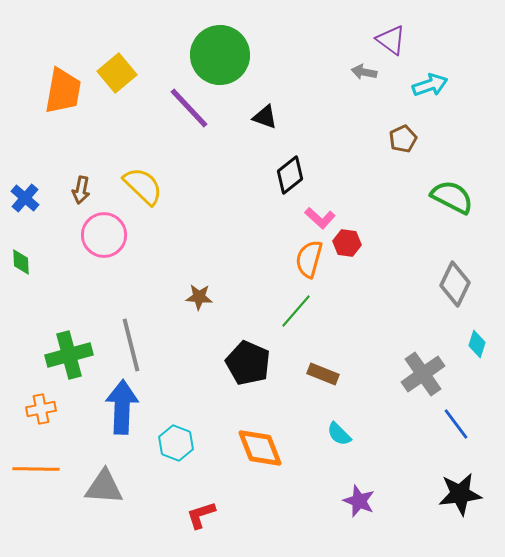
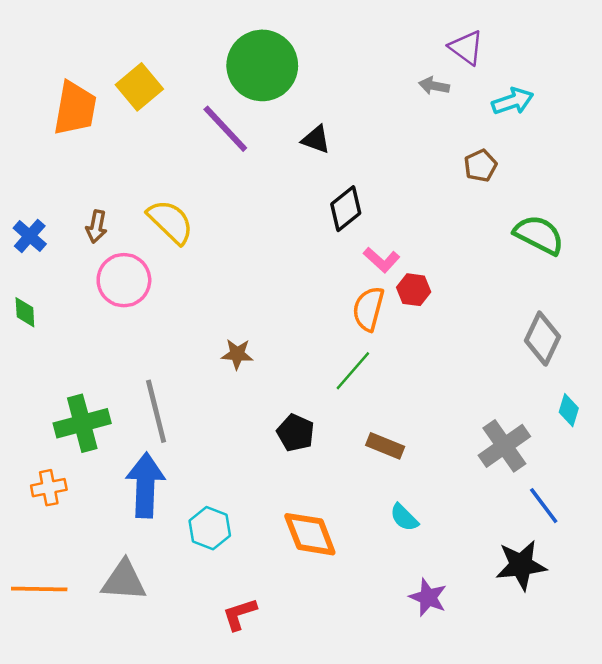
black pentagon: (248, 363) -> (296, 433), size x0.7
orange line: (36, 469) -> (39, 589), moved
black star: (460, 494) -> (521, 565), moved

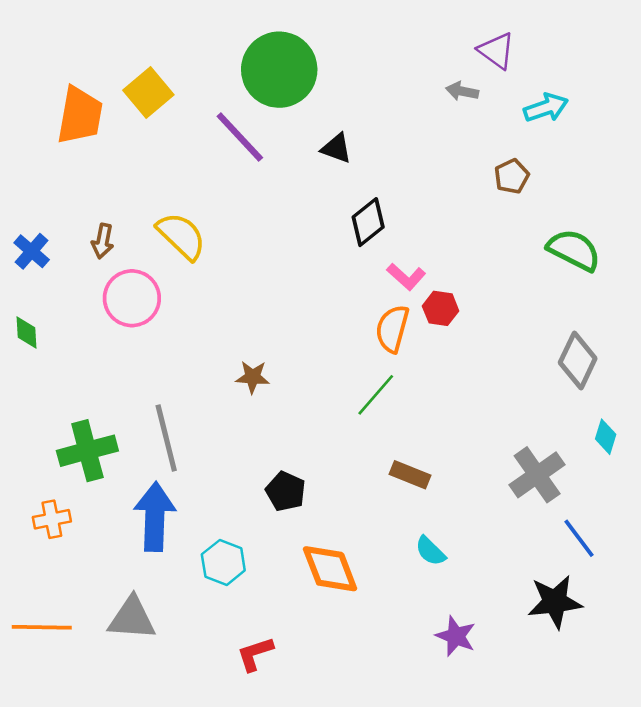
black pentagon: (296, 433) -> (286, 491), moved

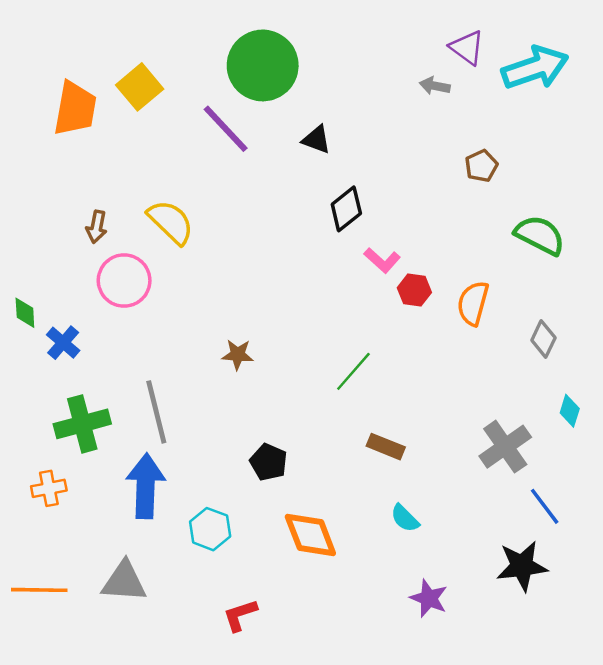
cyan arrow: (546, 108) -> (535, 68), moved, size x1.6
blue cross: (32, 251) -> (63, 343), moved
orange semicircle: (392, 329) -> (473, 303), moved
gray diamond: (578, 360) -> (543, 339), size x0.7

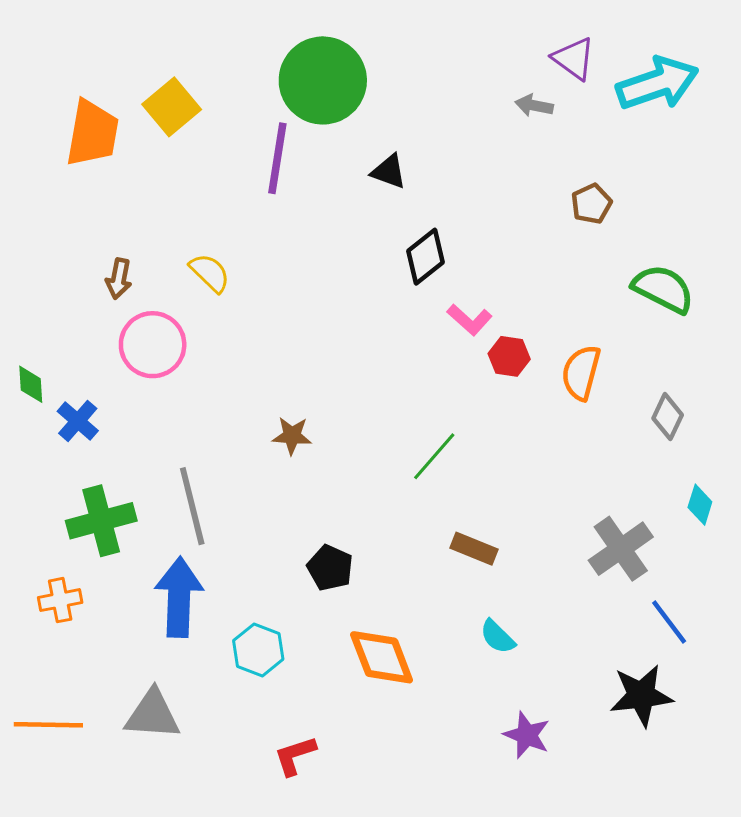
purple line: (226, 129) -> (277, 158), turned 52
yellow semicircle: (171, 222) -> (210, 273), size x0.7

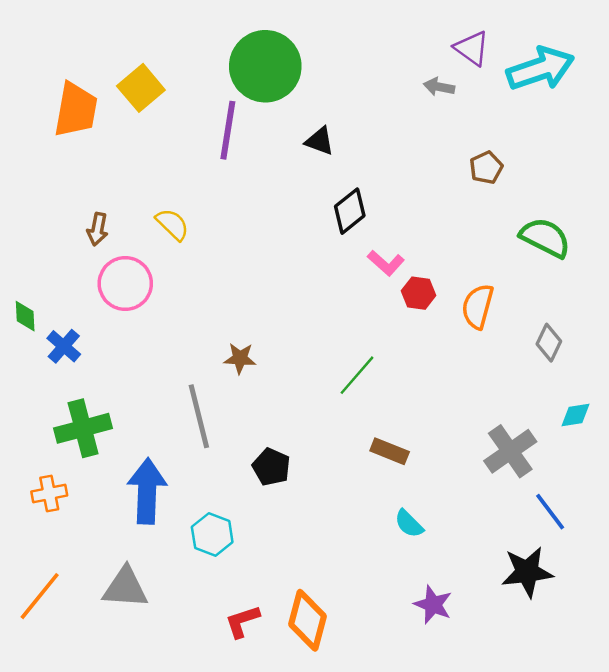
cyan diamond: (700, 505) -> (575, 415), turned 64
gray line: (192, 506) -> (199, 416), moved
orange diamond: (382, 657) -> (308, 620), moved, turned 36
orange line: (48, 725) -> (40, 596), turned -52

